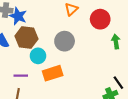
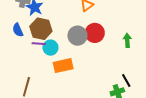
red circle: (100, 19) -> (95, 33), moved
purple line: (21, 76) -> (39, 44), moved

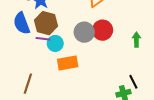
blue semicircle: (18, 30) -> (22, 23), size x1.5

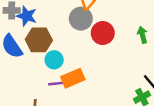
gray circle: (84, 32) -> (81, 19), moved
purple line: (43, 39) -> (57, 83), moved

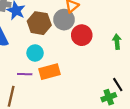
brown hexagon: (39, 40) -> (39, 23), moved
purple line: (57, 83) -> (25, 74), moved

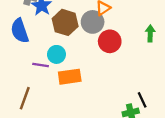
green arrow: (117, 42) -> (150, 33), moved
purple line: (25, 74) -> (41, 65), moved

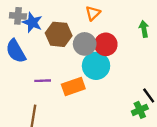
gray circle: (93, 22) -> (85, 44), moved
cyan circle: (56, 54) -> (96, 66), moved, size x1.5

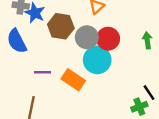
green arrow: (144, 29) -> (147, 40), moved
orange rectangle: (73, 87) -> (73, 80), turned 50

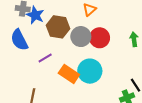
cyan circle: (97, 60) -> (90, 71), moved
purple line: (42, 72) -> (45, 58), moved, turned -32

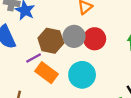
brown hexagon: (58, 27) -> (51, 41), moved
orange rectangle: (69, 74) -> (47, 73), moved

